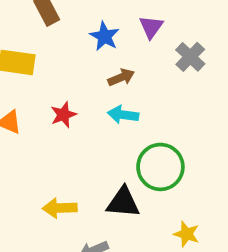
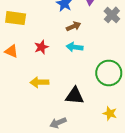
green circle: (160, 167) -> (109, 73), moved
yellow arrow: (60, 208) -> (39, 82), moved

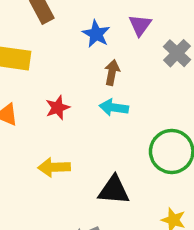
brown arrow: (74, 26) -> (112, 72), turned -56

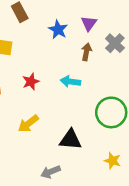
brown arrow: (112, 72) -> (86, 52), moved
yellow arrow: (54, 167) -> (28, 124), turned -35

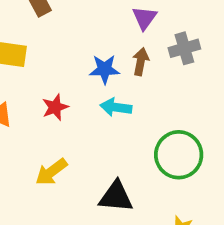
blue star: (58, 30) -> (105, 69), moved, turned -30
gray cross: (115, 43) -> (184, 48), turned 30

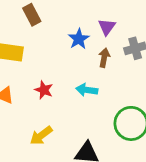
blue star: (105, 69) -> (79, 39), moved, turned -30
red star: (55, 107) -> (44, 90), turned -30

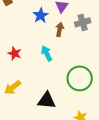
cyan arrow: (87, 90) -> (47, 53), turned 56

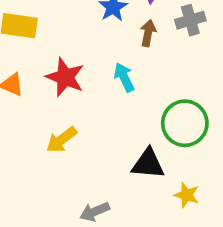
red star: (15, 53) -> (65, 77), size x1.5
black triangle: (47, 100) -> (148, 164), moved

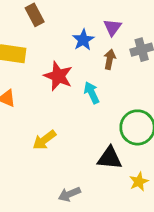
red star: (65, 77) -> (58, 76), moved
yellow star: (187, 195) -> (139, 182), turned 30

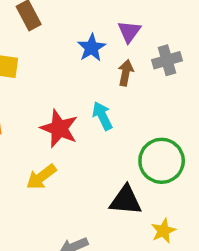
red star: (58, 76) -> (59, 128), moved

